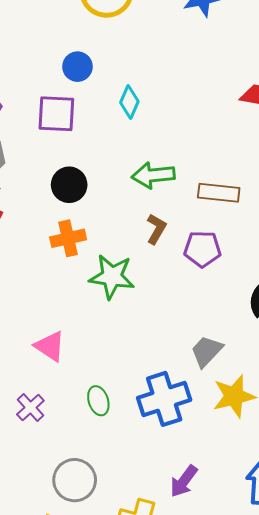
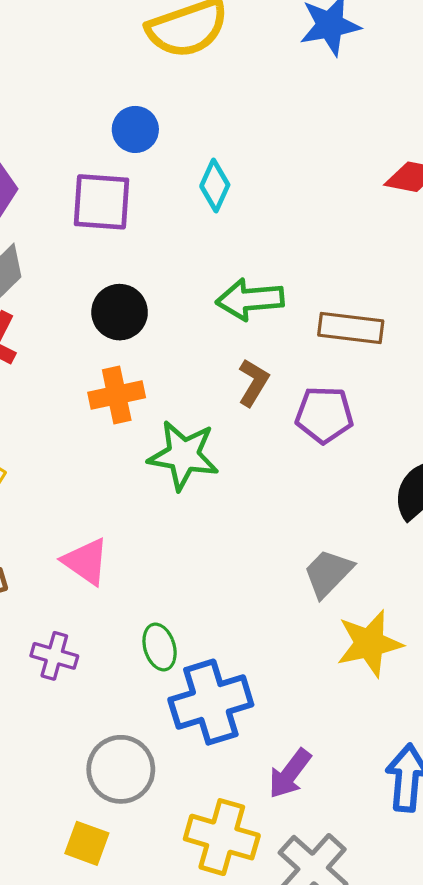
blue cross: (164, 399) -> (211, 702), moved
purple cross: (30, 407) -> (54, 656), turned -32

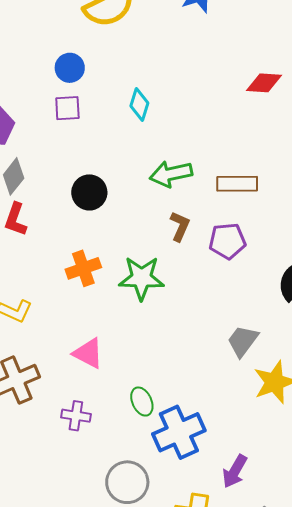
blue circle: (135, 129) -> (70, 68), moved
purple square: (101, 202) -> (67, 108), moved, size x0.7
orange cross: (117, 395) -> (83, 268), moved

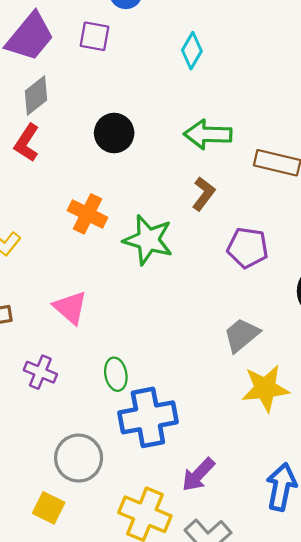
purple square: (67, 108) -> (94, 36), moved
purple pentagon: (227, 241) -> (248, 248), moved
orange cross: (83, 268) -> (87, 214), turned 32

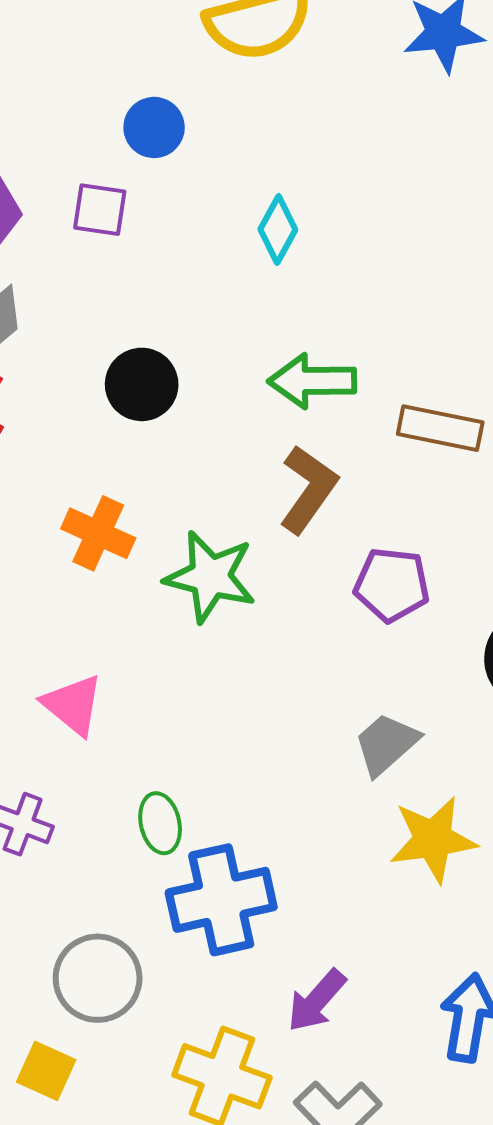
brown L-shape: (204, 194) -> (308, 489), size x1.4

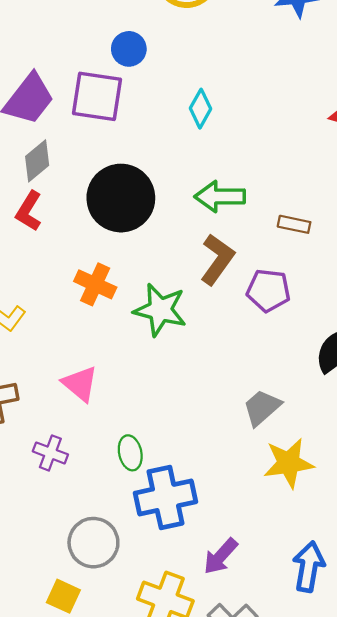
purple square: (100, 210) -> (97, 96), size x1.6
black circle: (142, 384) -> (121, 198), size x1.6
brown rectangle: (440, 428) -> (294, 224), size x0.7
purple pentagon: (392, 585) -> (268, 290), moved

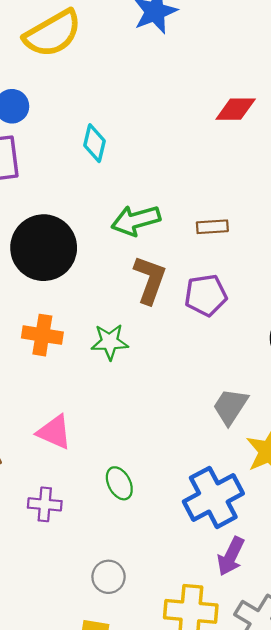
green star: (160, 310) -> (110, 342), size x0.7
blue cross: (165, 497) -> (213, 497), moved
gray circle: (93, 543) -> (109, 577), size x0.7

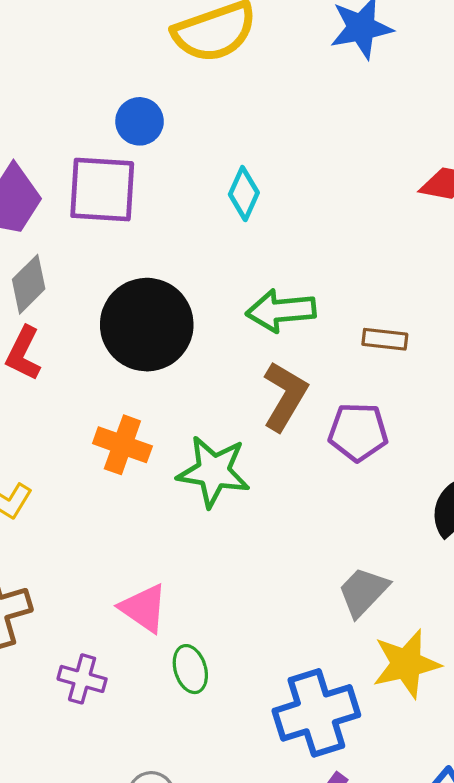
green star: (110, 342) -> (214, 471), size x1.4
pink triangle: (54, 432) -> (144, 608), moved

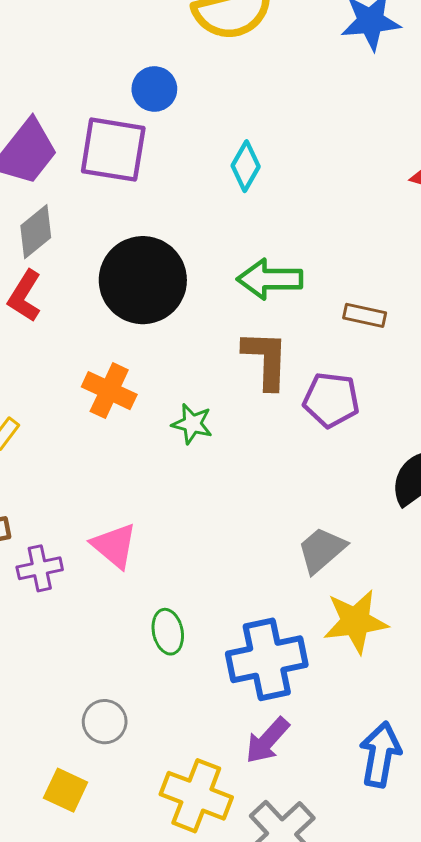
brown L-shape: (285, 396) -> (266, 360), turned -34
green star: (214, 471) -> (192, 424), size x0.6
green ellipse: (190, 669) -> (168, 632), moved
purple cross: (82, 679) -> (40, 568), moved, turned -33

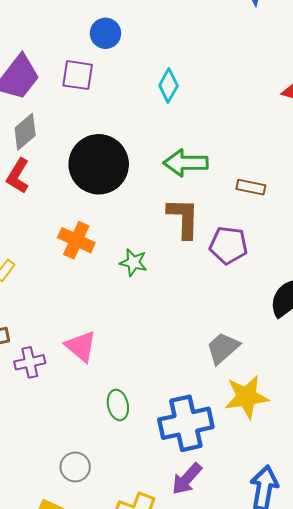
purple square: (113, 150) -> (78, 75), size x0.7

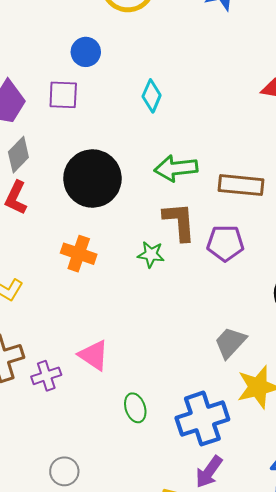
brown rectangle: (251, 187) -> (241, 185), size x1.6
green star: (133, 262) -> (151, 254), moved
gray circle: (75, 467) -> (64, 471), moved

